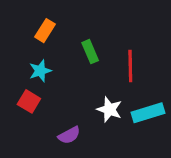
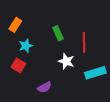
orange rectangle: (45, 31) -> (15, 25), moved
white star: (109, 109) -> (66, 61), moved

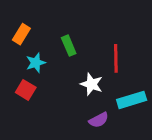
green rectangle: (58, 33) -> (69, 46), moved
purple semicircle: (44, 87) -> (99, 120), moved

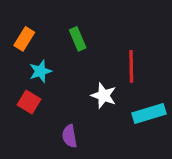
green rectangle: (69, 46) -> (78, 39), moved
purple semicircle: (99, 120) -> (70, 136), moved, turned 108

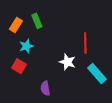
green rectangle: (78, 39) -> (37, 21), moved
cyan rectangle: (149, 113) -> (97, 74), turned 66

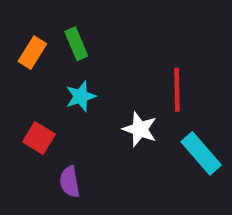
cyan star: (26, 46) -> (81, 96), moved
purple semicircle: (45, 88) -> (70, 182), moved

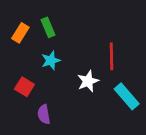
white star: (140, 129) -> (88, 81), turned 30

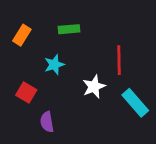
green rectangle: (48, 27) -> (69, 29), moved, turned -72

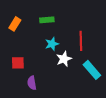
cyan star: (54, 65) -> (52, 44), moved
red square: (26, 92) -> (18, 63), turned -32

